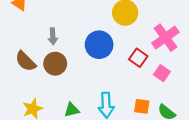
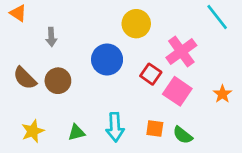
gray arrow: (53, 36) -> (51, 37), moved
pink square: (162, 73) -> (177, 91), size x1.5

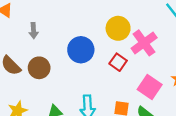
yellow circle: (136, 24) -> (118, 28), moved
pink square: (177, 91) -> (150, 87), moved

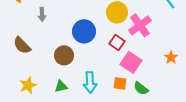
brown circle: (39, 68) -> (64, 55), moved
pink square: (150, 87) -> (131, 62), moved

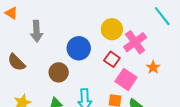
gray arrow: (42, 14) -> (37, 31), size x1.5
orange star: (171, 57) -> (153, 67), moved

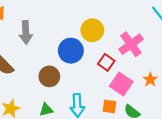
yellow circle: (112, 29) -> (92, 30), moved
orange star: (153, 67) -> (150, 80), moved

